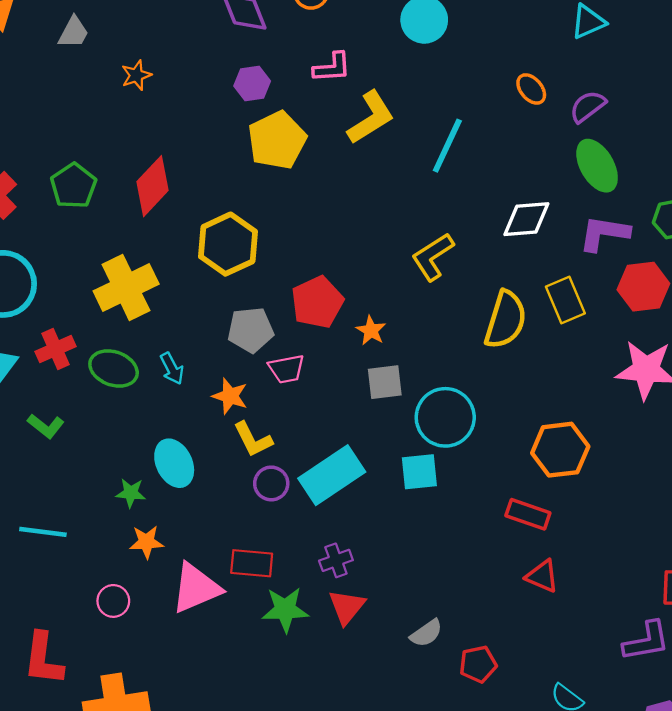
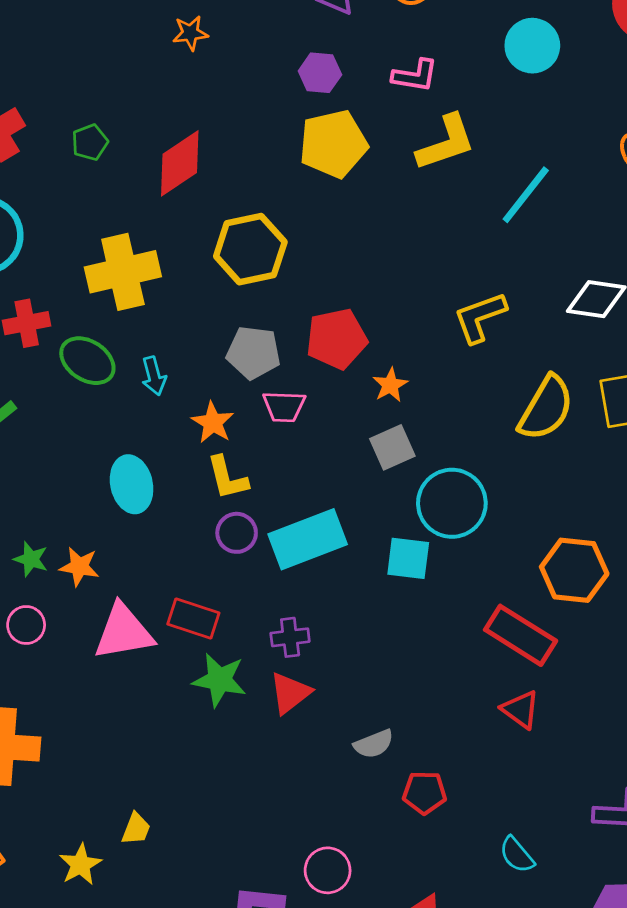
green pentagon: (73, 186) -> (90, 142), size x0.7
gray square: (385, 382) -> (392, 447), turned -30
green star: (131, 493) -> (31, 559), moved
red rectangle: (528, 514) -> (521, 635), size x1.4

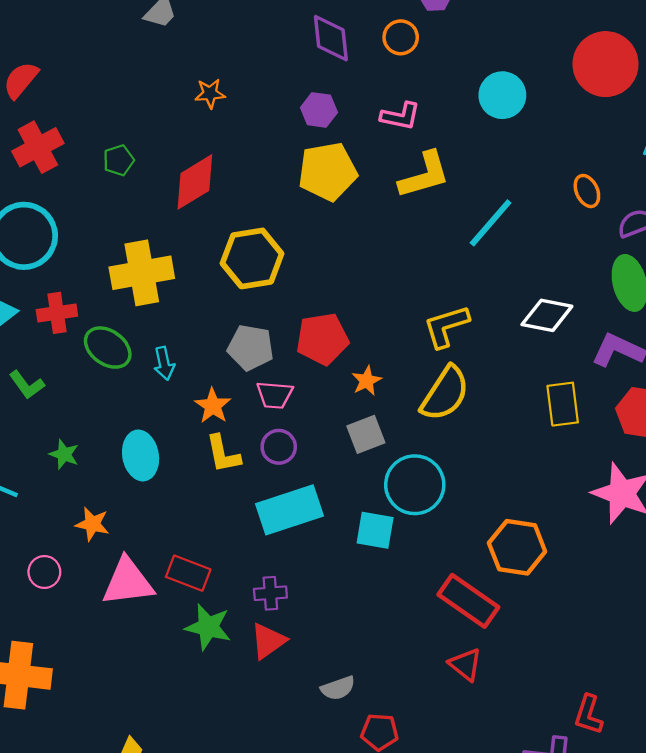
orange star: (190, 33) -> (210, 93), moved
yellow semicircle: (546, 408) -> (445, 394), moved
purple circle: (237, 533) -> (279, 447), moved
green star: (31, 559) -> (64, 454), moved

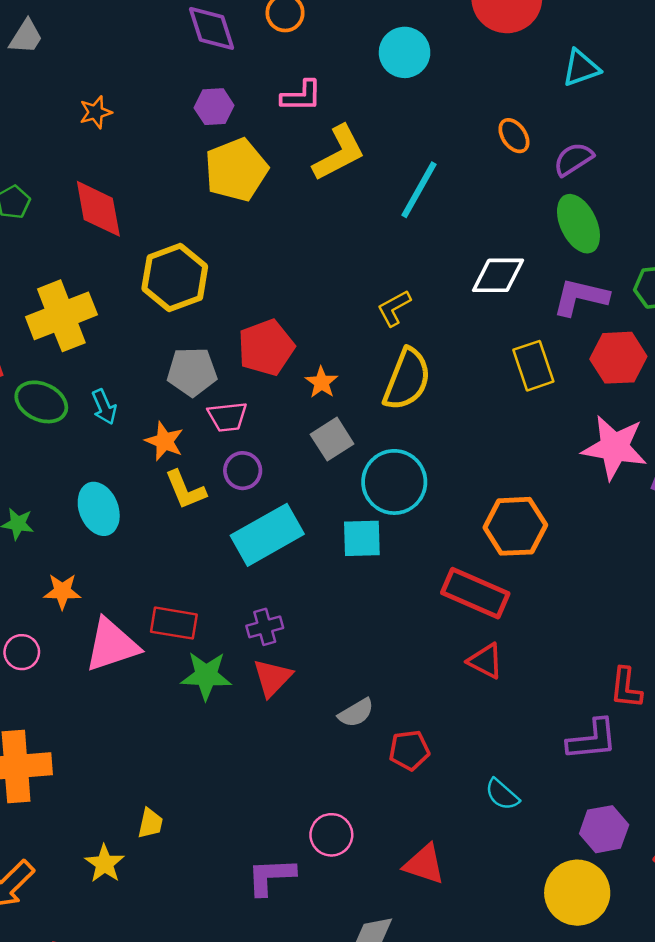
red diamond: (195, 182) -> (98, 209), turned -58
yellow L-shape: (446, 326) -> (394, 308), size x0.7

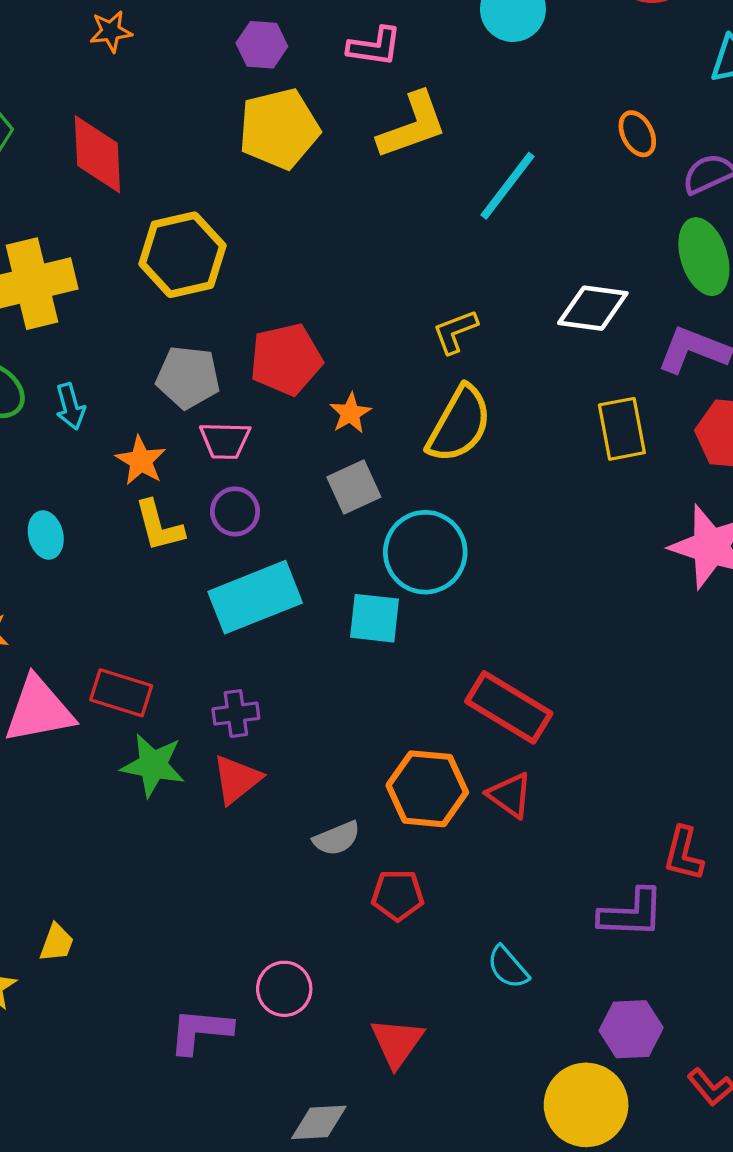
cyan ellipse: (99, 509) -> (46, 535), size x0.7
orange hexagon: (515, 526) -> (427, 789), moved
red triangle: (424, 864) -> (397, 1042), turned 39

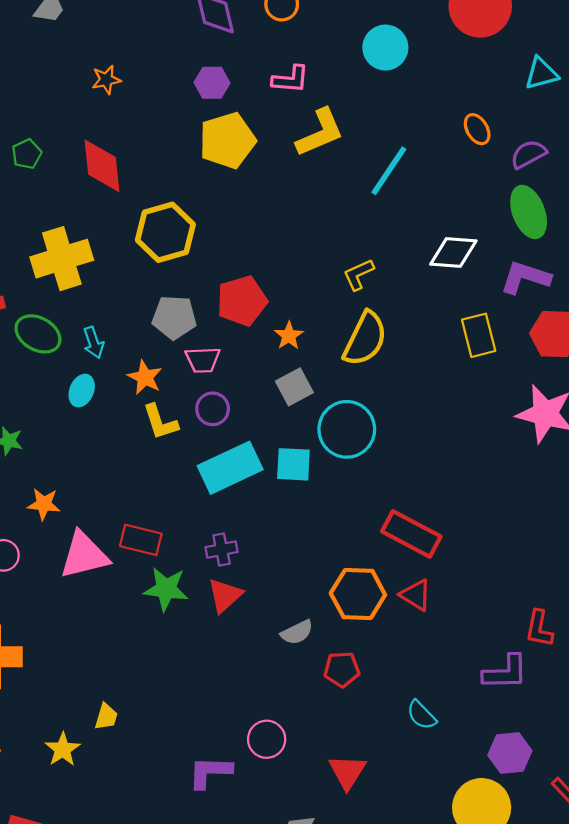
cyan ellipse: (46, 535) -> (82, 391), moved, turned 40
cyan square: (374, 618) -> (293, 464), moved

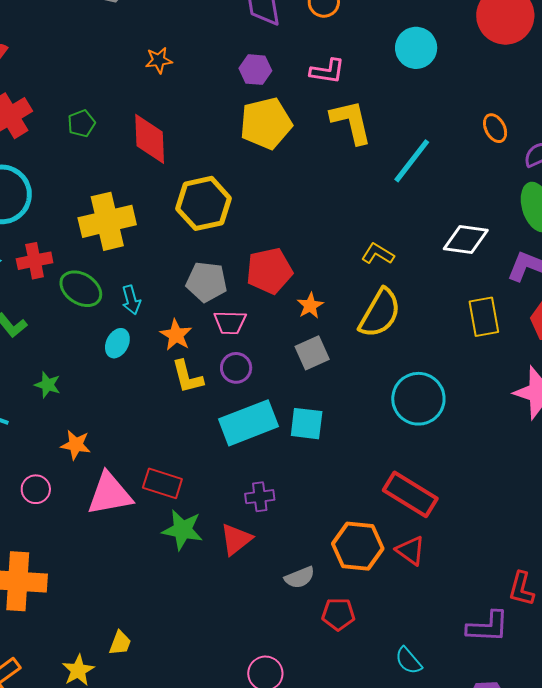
yellow L-shape: (320, 133) -> (351, 122), turned -84
yellow L-shape: (359, 274) -> (378, 254), turned 52
cyan circle: (347, 429) -> (418, 399), moved
purple cross: (222, 550) -> (260, 497), moved

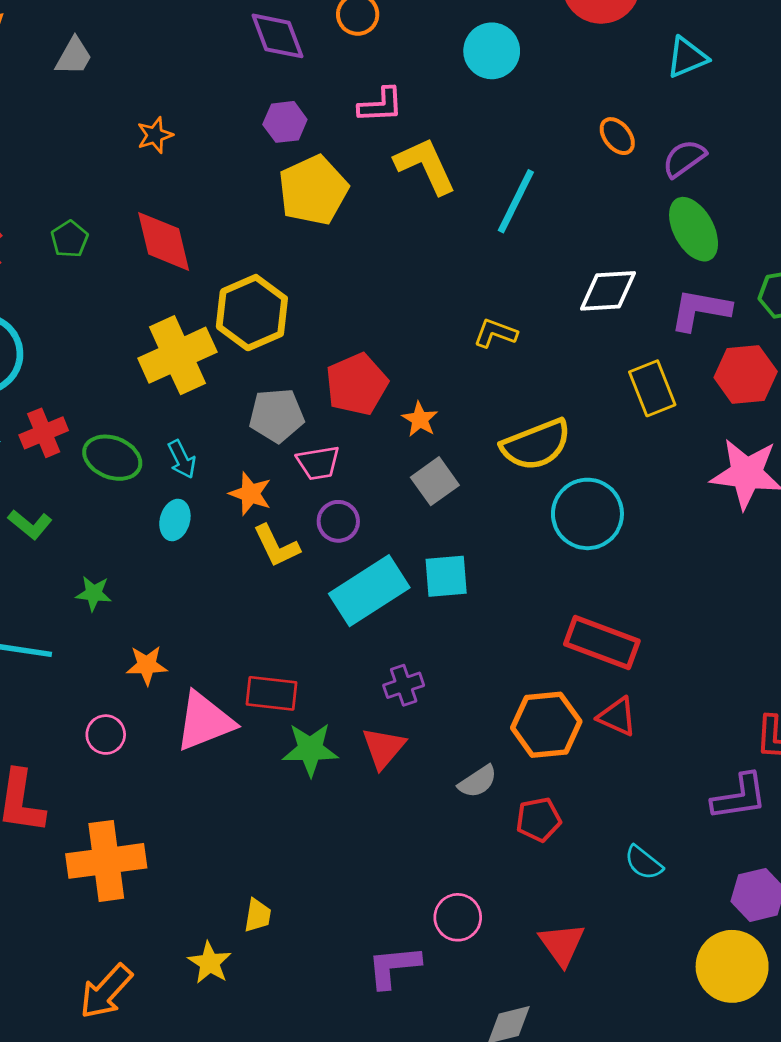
yellow cross: (107, 221) -> (177, 355), moved
yellow semicircle: (380, 313) -> (536, 445), moved, turned 50

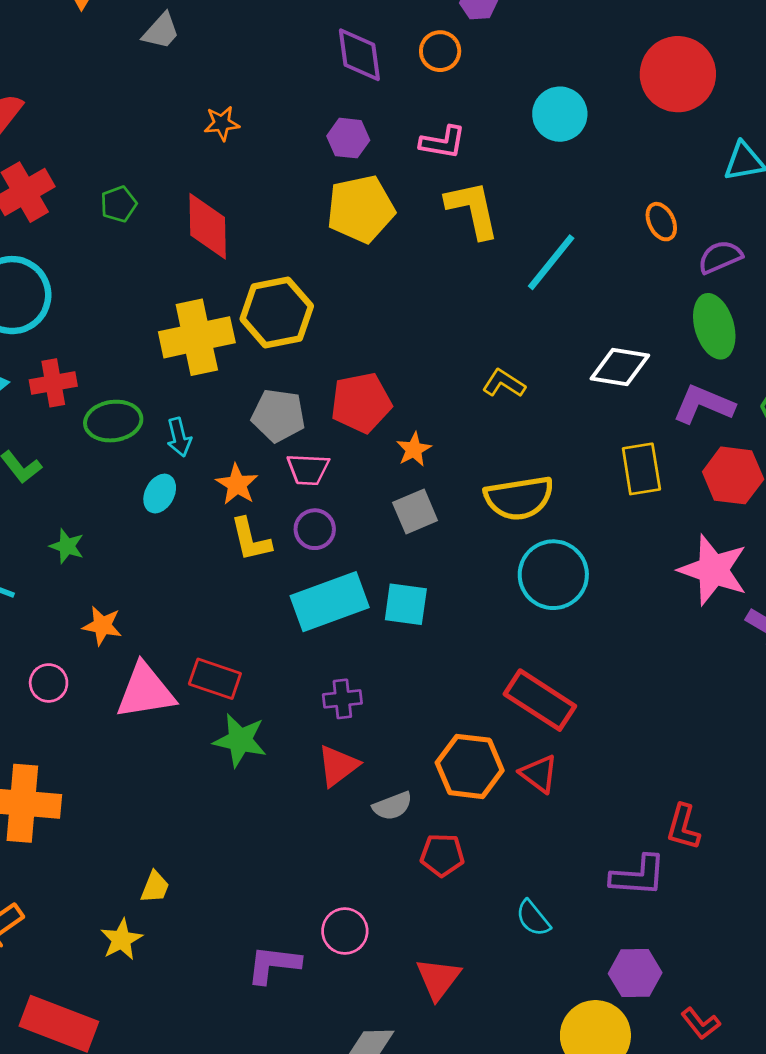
green ellipse: (112, 458) -> (113, 421), turned -42
red triangle: (383, 748) -> (338, 766), moved
yellow star: (210, 963) -> (121, 940), moved

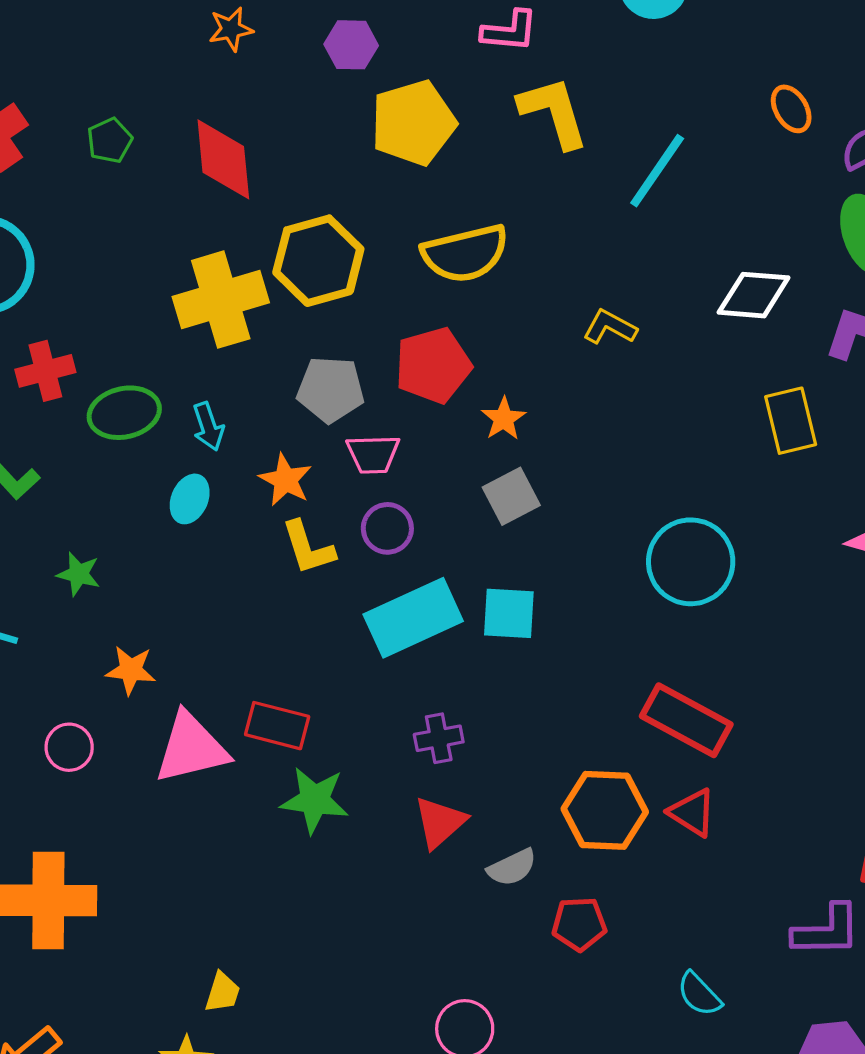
purple hexagon: (348, 138) -> (351, 45), moved
yellow semicircle: (519, 498) -> (465, 253), moved

